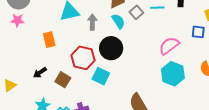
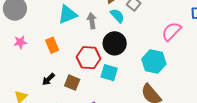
pink star: (17, 20) -> (20, 42), moved
cyan hexagon: (173, 74) -> (154, 61), moved

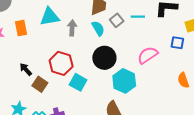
black circle: (115, 43) -> (104, 58), moved
orange rectangle: (52, 45) -> (21, 28), moved
black arrow: (48, 79) -> (26, 69), moved, turned 80

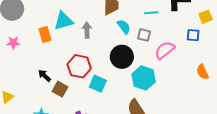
gray square: (117, 20) -> (144, 35), moved, turned -32
orange rectangle: (21, 28) -> (45, 35), moved
cyan semicircle: (98, 28) -> (124, 27), moved

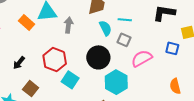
cyan line: (151, 13) -> (125, 20), moved
orange rectangle: (45, 35) -> (26, 22), turned -42
black arrow: (44, 76) -> (19, 63), turned -104
brown square: (60, 89) -> (31, 89), moved

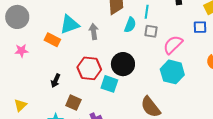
cyan line: (125, 20) -> (147, 12), turned -72
cyan semicircle: (105, 28) -> (130, 25), turned 63
black circle: (98, 57) -> (123, 64), moved
cyan hexagon: (116, 82) -> (172, 72), moved

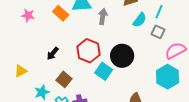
yellow triangle: (20, 105) -> (21, 71), moved

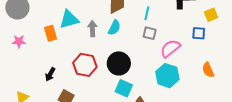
orange rectangle: (61, 13) -> (51, 33), turned 42
cyan semicircle: (140, 20) -> (114, 28), moved
cyan square: (104, 71) -> (124, 88), moved

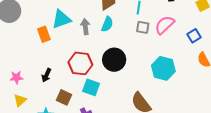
blue square: (199, 33) -> (194, 36), moved, turned -32
pink star: (19, 41) -> (16, 77), moved
pink semicircle: (170, 48) -> (165, 25), moved
cyan square: (124, 88) -> (91, 87), moved

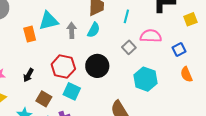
pink semicircle: (165, 25) -> (151, 36), turned 40
gray square: (143, 27) -> (129, 47), moved, turned 32

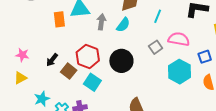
cyan hexagon: (146, 79) -> (180, 72), moved
brown square: (44, 99) -> (69, 71), moved

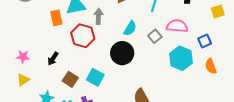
cyan semicircle: (123, 25) -> (130, 28), moved
red hexagon: (88, 56) -> (83, 36), moved
brown square: (69, 71) -> (70, 79), moved

